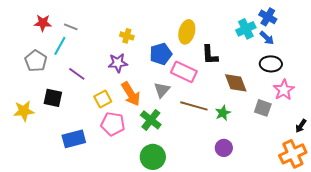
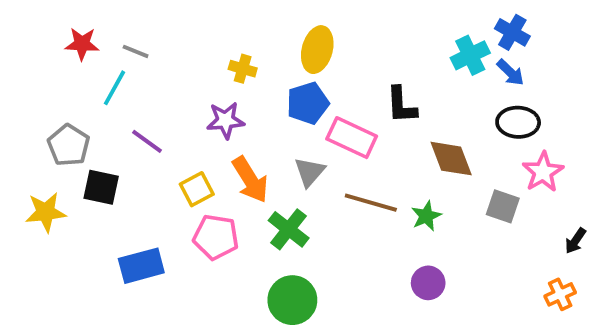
yellow ellipse: (187, 32) -> (317, 50), moved
gray pentagon: (36, 61) -> (69, 145), moved
orange cross: (293, 154) -> (560, 294), size x0.6

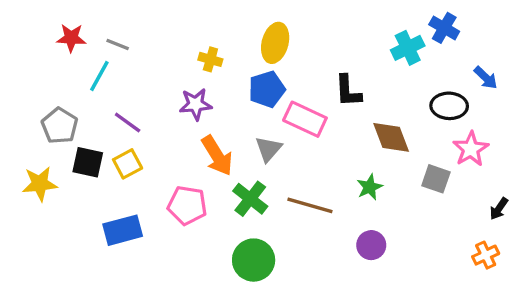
blue arrow: (510, 73) -> (486, 78), moved
yellow square: (197, 189) -> (128, 164), moved
brown line: (371, 203) -> (310, 205), moved

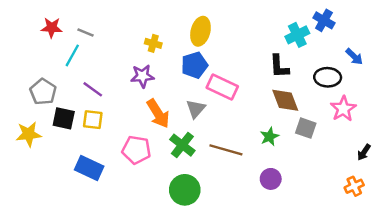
black L-shape: (348, 91) -> (279, 66), moved
yellow square: (128, 164) -> (93, 120), turned 35
gray square: (436, 179) -> (306, 128), moved
blue rectangle: (123, 230) -> (89, 168), turned 40

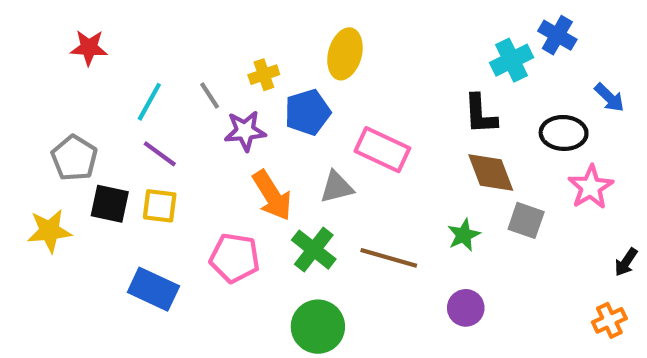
gray line: (86, 32) -> (210, 96), moved, turned 35
yellow cross: (153, 43) -> (264, 75), turned -35
cyan line: (72, 55) -> (149, 102), moved
blue pentagon: (194, 65) -> (308, 112), moved
gray triangle: (196, 109) -> (337, 187), turned 35

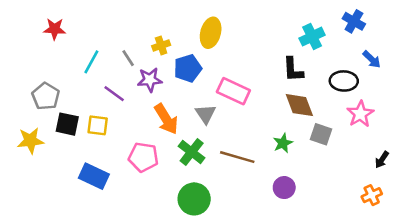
blue cross: (557, 35) -> (354, 21), moved
purple line: (160, 154) -> (114, 94), moved
gray triangle: (337, 187) -> (206, 114), turned -50

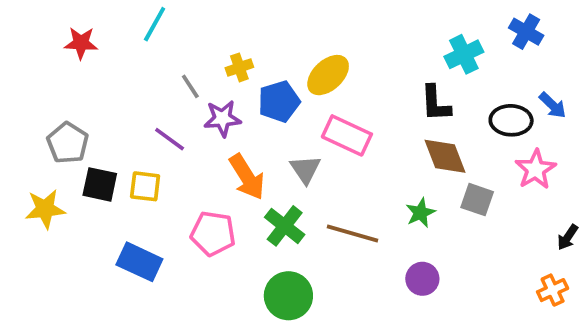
yellow ellipse: (211, 33) -> (328, 75), moved, turned 32
blue arrow: (372, 59) -> (553, 105), moved
cyan line: (91, 62) -> (155, 24), moved

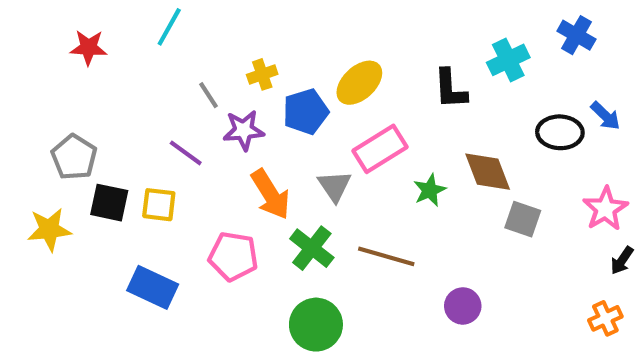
black L-shape: (436, 103) -> (450, 89), moved
pink rectangle: (347, 135) -> (380, 149), turned -57
pink star: (536, 169) -> (605, 209), moved
green star: (420, 213) -> (430, 190), moved

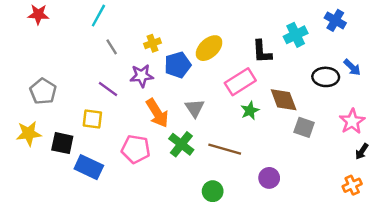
red star: (89, 48) -> (38, 14), moved
gray line: (208, 95) -> (112, 47), moved
pink rectangle: (380, 149) -> (240, 82), moved
black square: (109, 203) -> (62, 143), moved
green circle: (316, 325) -> (213, 191), moved, size x0.7

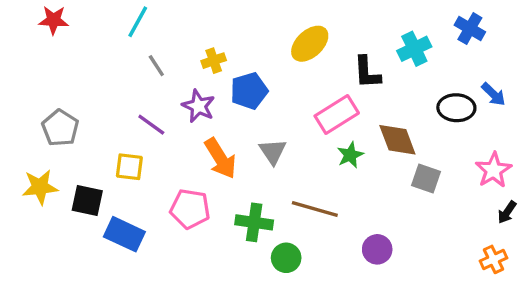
yellow ellipse: (209, 48) -> (310, 44), moved
purple star: (142, 76) -> (198, 106), turned 30
green cross: (181, 144) -> (254, 222), moved, turned -30
green circle: (213, 191) -> (286, 258), moved

